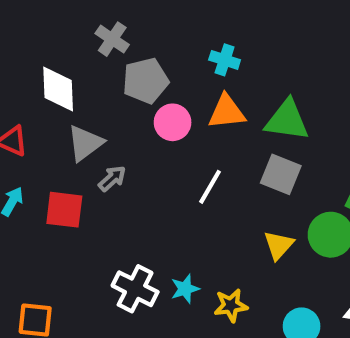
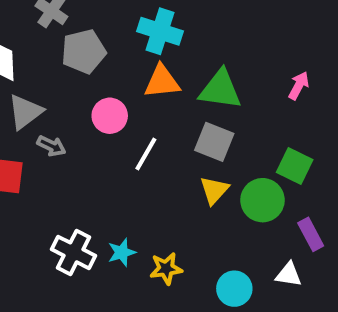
cyan cross: (225, 60) -> (160, 31), size x1.5
pink circle: (173, 122) -> (110, 116), moved
gray arrow: (112, 178) -> (51, 146), turned 68
yellow triangle: (279, 245) -> (214, 190), moved

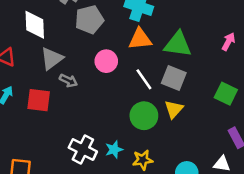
white line: (146, 154) -> (144, 79), moved, turned -65
green circle: (262, 200) -> (144, 116), moved

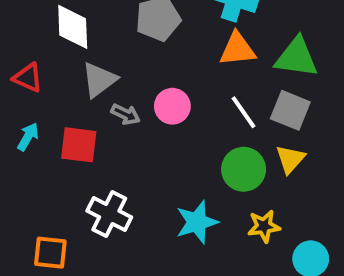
pink circle: (106, 61) -> (172, 106), moved
white cross: (83, 150) -> (109, 214), moved
cyan star: (114, 150) -> (197, 222), size x1.5
yellow star: (143, 160) -> (264, 226), moved

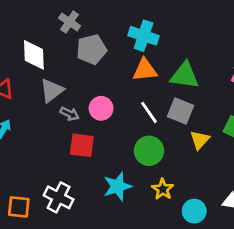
red square: (79, 145) -> (82, 145), moved
yellow triangle: (290, 159) -> (200, 140), moved
white cross: (109, 214) -> (59, 197), moved
yellow star: (264, 226) -> (163, 189), turned -30

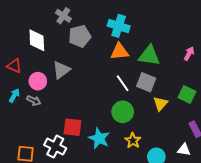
gray triangle: (52, 90) -> (61, 70), moved
pink circle: (101, 108) -> (38, 81), moved
gray arrow: (70, 114) -> (34, 101), moved
red square: (82, 145) -> (73, 127), moved
cyan star: (117, 186) -> (99, 138), turned -30

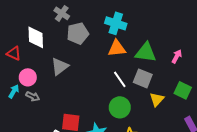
pink arrow: (189, 54) -> (177, 56), moved
red triangle: (14, 66) -> (14, 53), moved
pink circle: (38, 81) -> (28, 77), moved

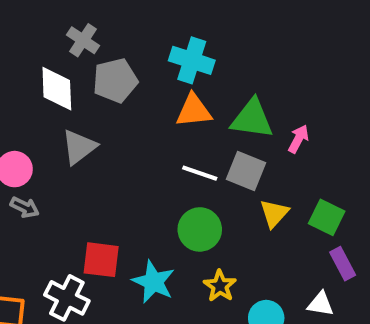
white diamond: (36, 37) -> (57, 89), moved
pink arrow: (177, 56) -> (298, 139), moved
white line: (120, 79) -> (200, 173), turned -36
green square: (183, 90) -> (327, 217), moved

